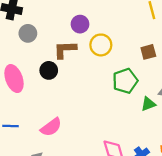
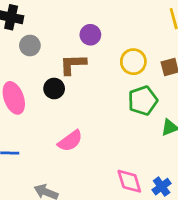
yellow circle: (101, 45) -> (133, 62), moved
pink semicircle: (51, 127) -> (70, 141), moved

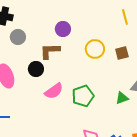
green pentagon: (143, 101) -> (83, 96), moved
pink semicircle: (70, 141) -> (54, 91), moved

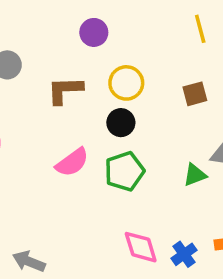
purple circle: (63, 29) -> (94, 32), moved
yellow circle: (95, 49) -> (126, 83), moved
black circle: (36, 69) -> (121, 123), moved

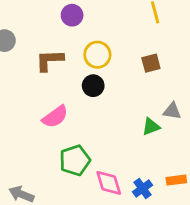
green pentagon: (124, 171) -> (75, 160), moved

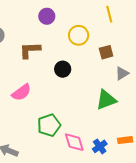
yellow circle: (97, 55) -> (79, 35), moved
gray triangle: (172, 111) -> (122, 73), moved, turned -40
pink semicircle: (55, 117) -> (21, 92), moved
green triangle: (151, 127) -> (106, 100), size x1.5

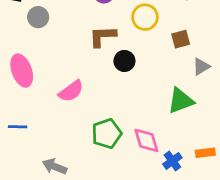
brown L-shape: (30, 50) -> (103, 36), moved
pink diamond: (74, 142) -> (146, 140), moved

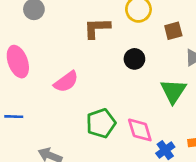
black circle: (124, 61) -> (134, 59), moved
green triangle: (181, 101) -> (173, 91), turned -36

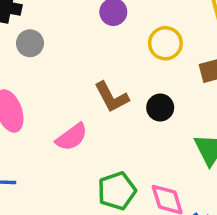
brown L-shape: (97, 28) -> (112, 97), moved, turned -116

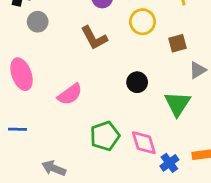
brown L-shape: (112, 97) -> (94, 38), moved
black circle: (160, 108) -> (137, 82), moved

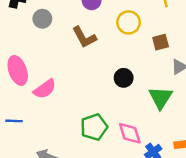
gray circle: (38, 22) -> (42, 19), moved
pink semicircle: (70, 94) -> (45, 89), moved

